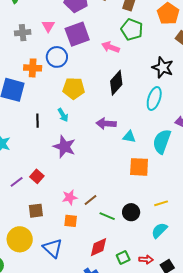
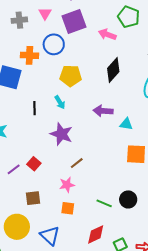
brown line: (91, 200) -> (77, 163), moved

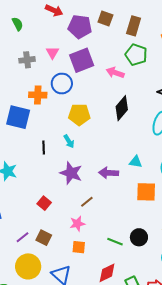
purple arrow: (103, 111) -> (109, 173), moved
purple line: (14, 169) -> (23, 237), moved
brown square: (33, 198) -> (44, 238), turned 35

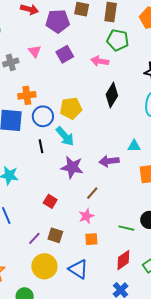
purple square: (82, 60) -> (65, 54), size x0.7
blue circle: (62, 84) -> (43, 116), moved
cyan arrow: (69, 141) -> (65, 136), size x1.5

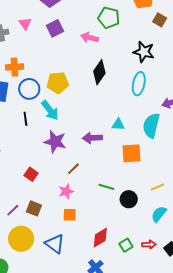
green line: (126, 228) -> (106, 187), moved

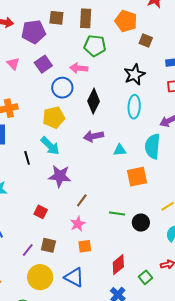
black star: (144, 52) -> (134, 75), turned -30
blue circle: (29, 89) -> (62, 88), moved
purple arrow: (92, 138) -> (93, 136), moved
green square: (126, 245) -> (145, 277), moved

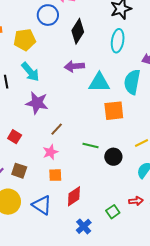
yellow pentagon: (54, 117) -> (25, 40), moved
cyan triangle: (120, 150) -> (99, 83), size x1.6
red diamond: (118, 265) -> (74, 196), moved

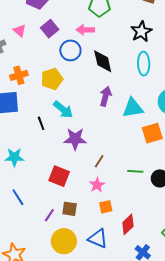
black diamond: (78, 31) -> (103, 61), turned -35
purple arrow: (74, 66) -> (106, 96), turned 120
red square: (15, 137) -> (59, 176), size x1.5

